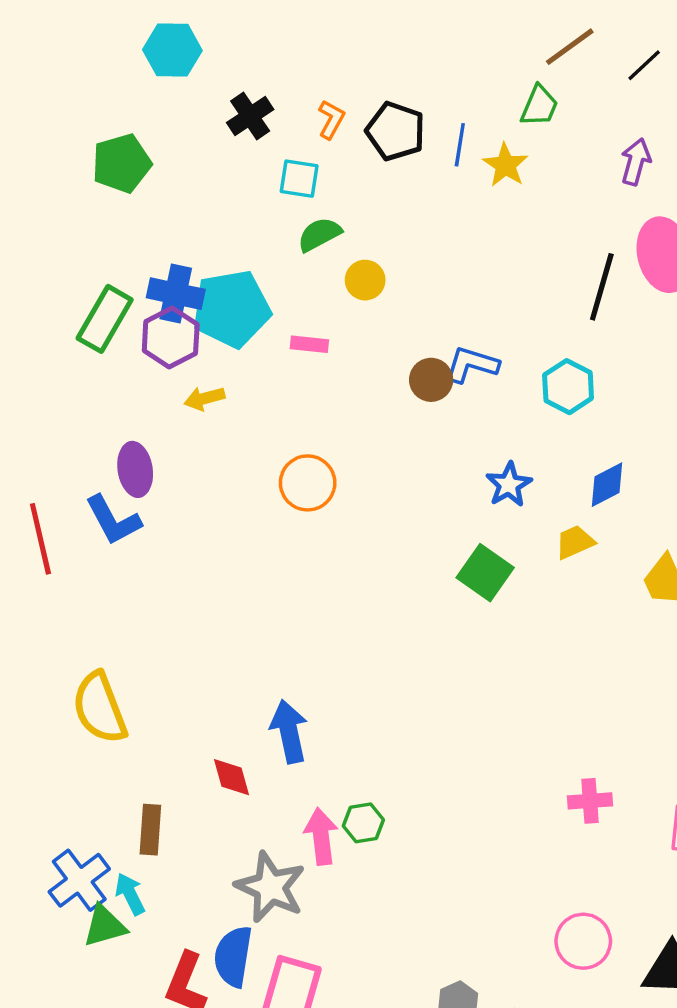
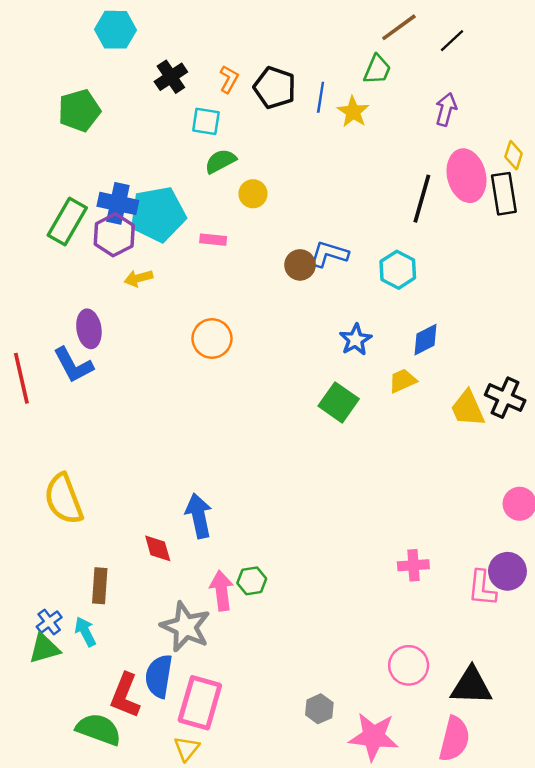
blue cross: (79, 880) -> (49, 622), size x0.6
green triangle: (105, 926) -> (44, 648), moved

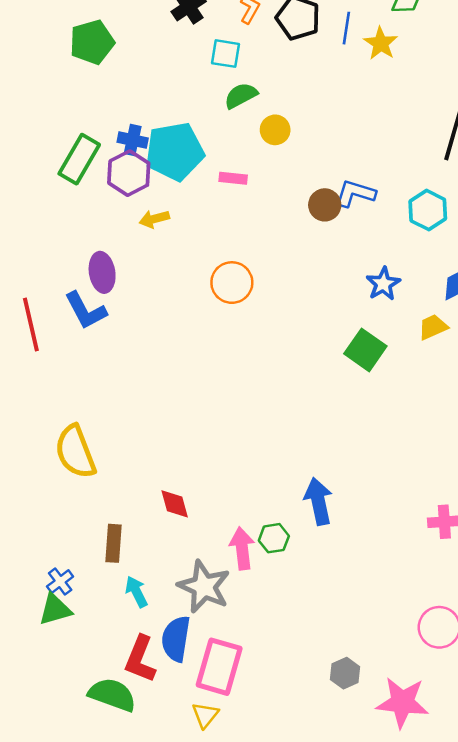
blue cross: (118, 203) -> (133, 140), size x0.7
blue arrow: (199, 516) -> (318, 501), moved
cyan arrow: (85, 632) -> (136, 592), moved

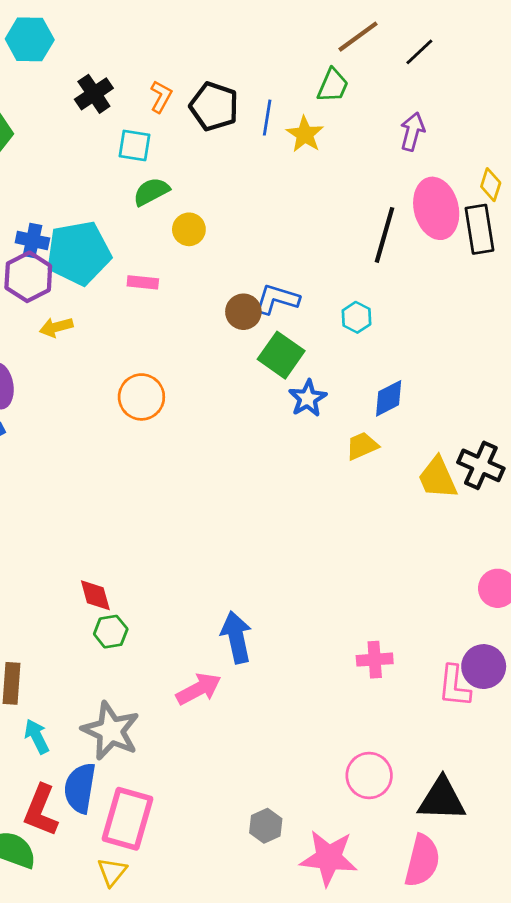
cyan hexagon: (428, 210) -> (357, 317), size x0.7
green square: (365, 350) -> (281, 355), moved
red diamond: (175, 504) -> (95, 595), moved
green hexagon: (274, 538) -> (111, 632), moved
pink arrow: (242, 548) -> (199, 689), moved, turned 69

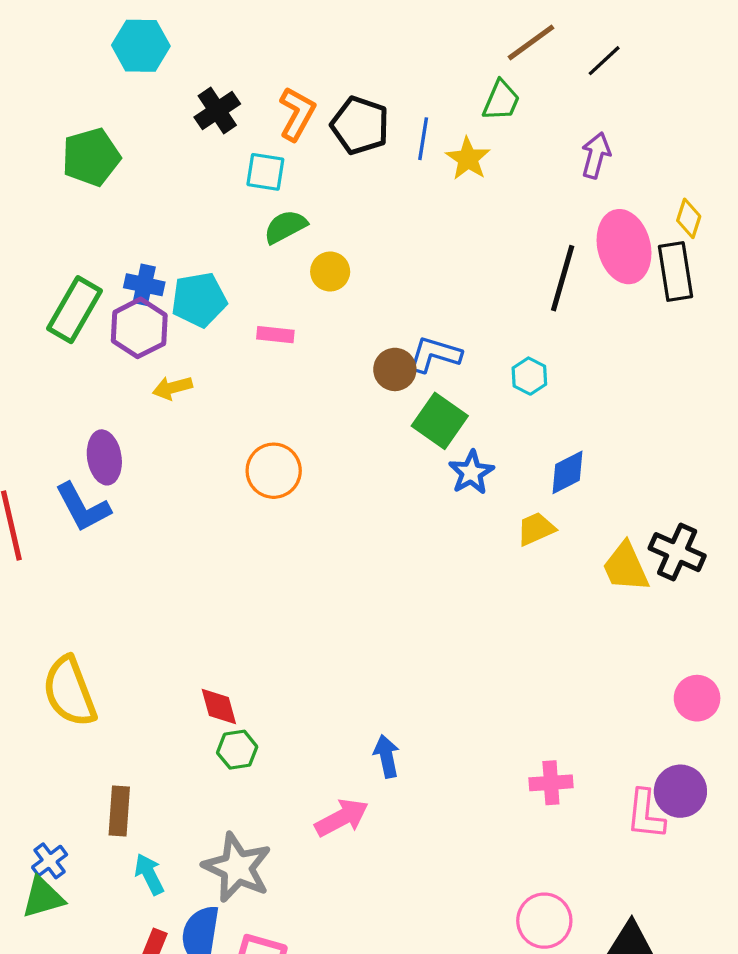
orange L-shape: (161, 97) -> (297, 114), size x1.4
cyan pentagon: (79, 253) -> (199, 300), size x0.7
blue arrow: (236, 637) -> (387, 756), size x0.7

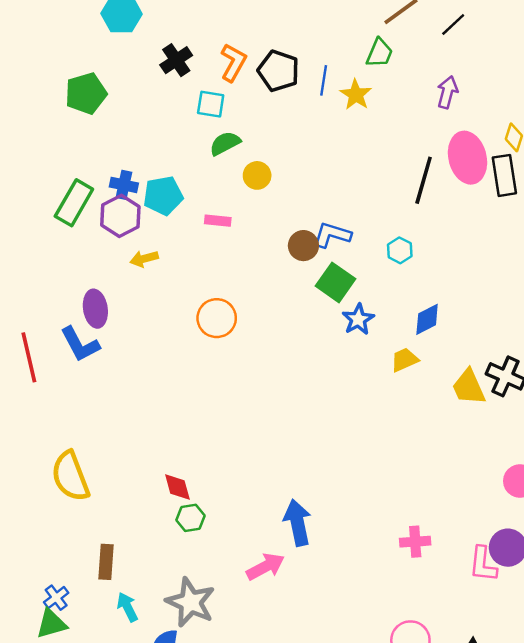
blue arrow: (387, 756) -> (297, 523), size x1.5

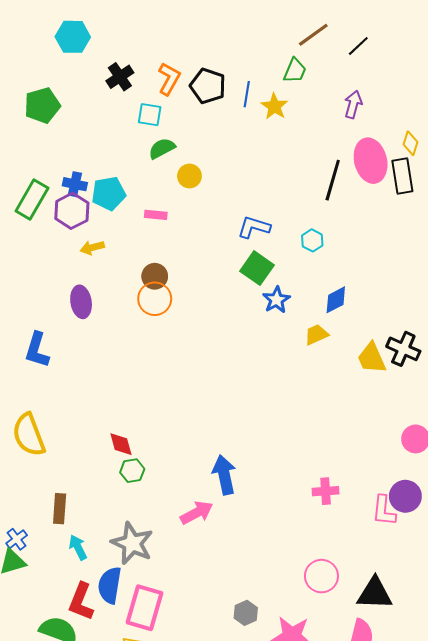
brown circle: (303, 246) -> (155, 276), moved
purple ellipse: (95, 309) -> (81, 302), moved
blue L-shape: (80, 344) -> (37, 350), moved, turned 45

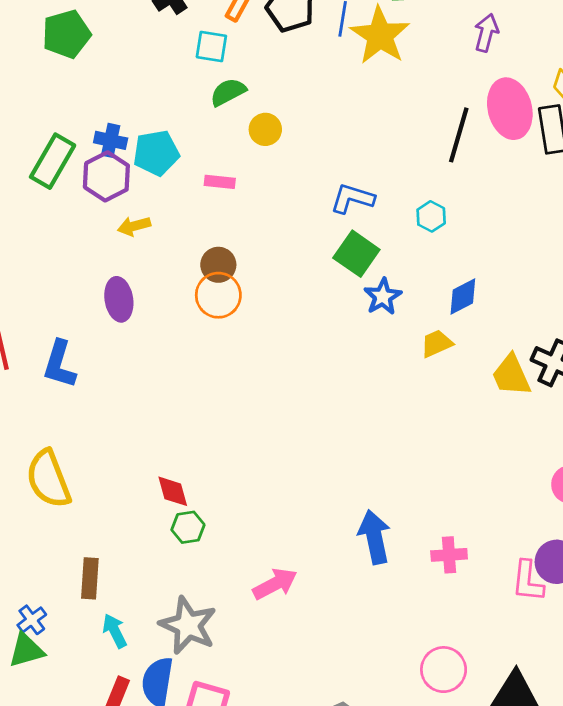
yellow star: (274, 106) -> (380, 35), size x1.6
blue arrow: (224, 475) -> (374, 537), moved

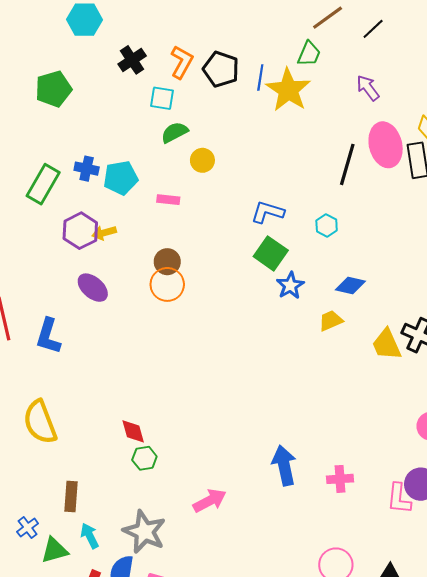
purple arrow: (486, 33) -> (368, 88), turned -52
purple hexagon: (106, 176) -> (80, 231), moved
blue diamond: (463, 297) -> (350, 285), turned 40
purple ellipse: (119, 299) -> (93, 288), turned -40
green triangle: (26, 650) -> (54, 550), moved

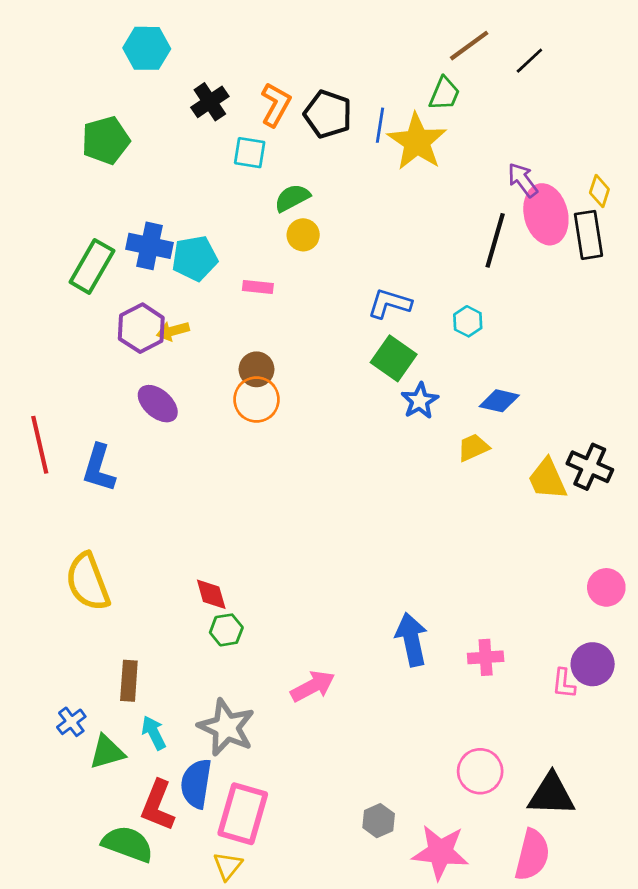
purple arrow: (368, 88) -> (523, 180), moved
green semicircle: (174, 132) -> (292, 198), moved
blue cross: (87, 169) -> (150, 246), size x1.4
pink L-shape: (399, 499) -> (564, 683), size x0.7

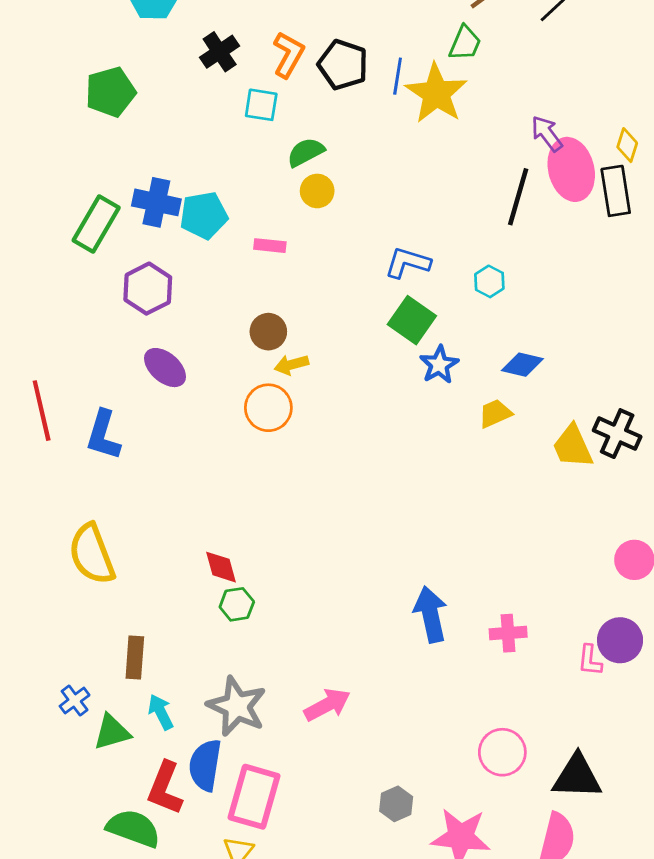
yellow arrow: (173, 331) -> (291, 365), moved
orange circle: (257, 399) -> (268, 408), moved
pink arrow: (313, 686) -> (327, 705), moved

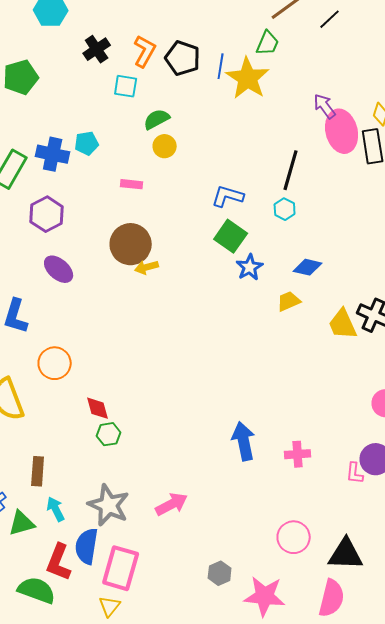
black line: (518, 197) -> (291, 170), moved
cyan pentagon: (204, 215) -> (87, 143), moved, size x0.7
brown circle: (268, 332) -> (131, 244), size x1.6
orange circle: (268, 408) -> (55, 363), moved

